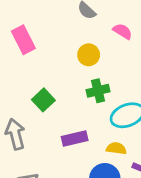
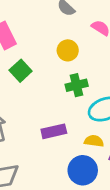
green square: (43, 100) -> (21, 71), moved

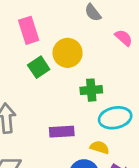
yellow circle: (68, 50) -> (68, 53), moved, size x1.4

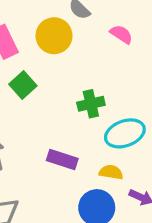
yellow circle: (68, 53) -> (54, 36), moved
purple rectangle: (62, 132) -> (62, 160), turned 30

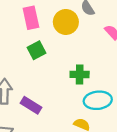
purple rectangle: (62, 160) -> (31, 105), moved

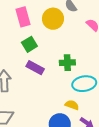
purple rectangle: (31, 105) -> (35, 68), moved

